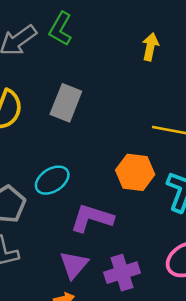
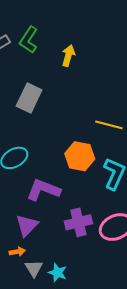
yellow arrow: (150, 47) -> (68, 56), moved
purple cross: (122, 273) -> (78, 222), moved

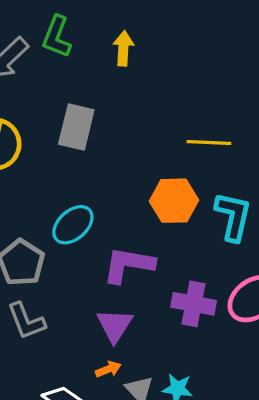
purple cross: (78, 222) -> (194, 304), turned 36

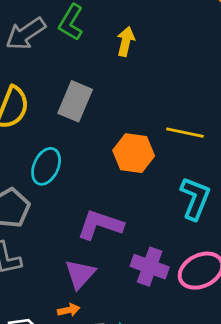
orange hexagon: (174, 201) -> (134, 153), moved
cyan ellipse: (73, 225) -> (46, 166), moved, turned -33

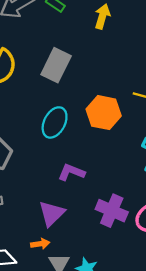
cyan ellipse: (46, 166) -> (55, 122), moved
purple L-shape: (100, 225) -> (71, 172), size x0.7

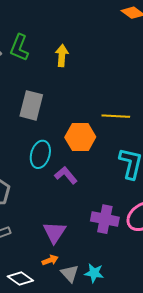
purple L-shape: (71, 172) -> (66, 175), moved, turned 40

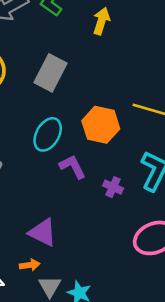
purple cross: (105, 219) -> (113, 187), moved, size x0.6
purple triangle: (54, 232) -> (43, 232), turned -50

